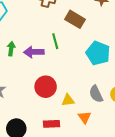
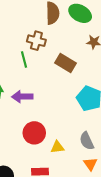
green line: (55, 41) -> (24, 60), moved
orange triangle: (85, 117) -> (90, 164), moved

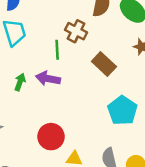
purple arrow: (22, 97) -> (48, 79), moved

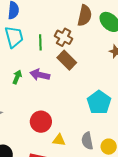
green line: (57, 50) -> (40, 42), moved
brown rectangle: (104, 64) -> (67, 60), moved

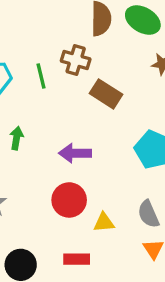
brown rectangle: (67, 60) -> (106, 94), moved
purple arrow: (40, 75) -> (75, 153), moved

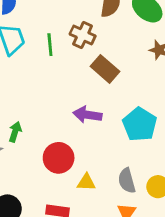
green arrow: (17, 138) -> (15, 132), moved
purple arrow: (75, 153) -> (87, 115), moved

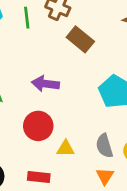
purple arrow: (87, 115) -> (45, 84), moved

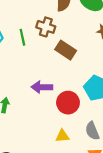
red circle: (38, 126) -> (68, 103), moved

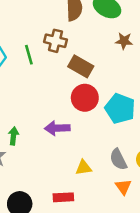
purple arrow: (42, 87) -> (57, 128), moved
red circle: (68, 103) -> (85, 98), moved

